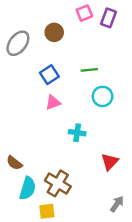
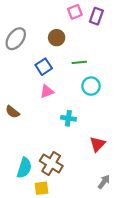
brown circle: (54, 32) -> (57, 38), moved
brown semicircle: (14, 163) -> (12, 112), moved

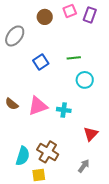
brown circle: (57, 38) -> (45, 17), moved
pink triangle: (47, 91) -> (38, 106), moved, size x1.5
gray arrow: (104, 182) -> (84, 166), moved

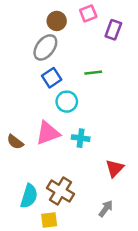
purple rectangle: (90, 15) -> (113, 30), moved
gray ellipse: (15, 36) -> (45, 47), moved
cyan circle: (85, 80) -> (67, 102), moved
brown semicircle: (12, 104) -> (15, 142), moved

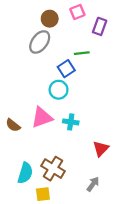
green line: (93, 73) -> (82, 53), moved
blue square: (52, 78) -> (66, 69), moved

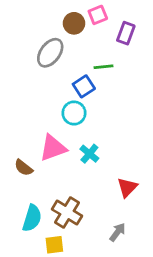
brown circle: (50, 19) -> (74, 23), moved
cyan cross: (71, 122) -> (89, 154), turned 32
brown semicircle: (13, 125) -> (24, 168), moved

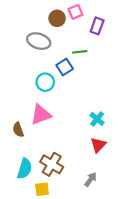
gray ellipse: (50, 53) -> (39, 41), turned 70
cyan circle: (74, 113) -> (45, 82), moved
cyan cross: (89, 154) -> (97, 119), moved
brown semicircle: (24, 168) -> (18, 130), turned 32

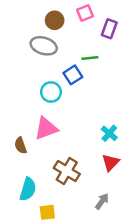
brown circle: (57, 18) -> (55, 20), moved
brown cross: (52, 164) -> (67, 171), moved

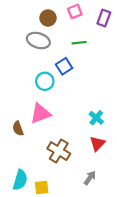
purple rectangle: (109, 29) -> (104, 18), moved
green line: (90, 58) -> (79, 43), moved
cyan semicircle: (28, 189) -> (20, 180), moved

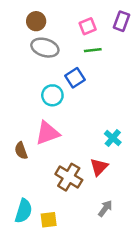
pink square: (75, 12) -> (88, 26), moved
brown circle: (48, 18) -> (36, 21), moved
red triangle: (97, 144) -> (99, 167), moved

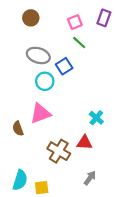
gray ellipse: (45, 48) -> (38, 55), moved
green line: (93, 50) -> (79, 43), turned 48
red triangle: (99, 167) -> (85, 142), turned 49

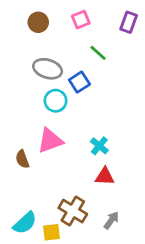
pink square: (75, 22) -> (81, 20), moved
cyan cross: (96, 118) -> (99, 146), moved
brown cross: (59, 151) -> (73, 211), moved
cyan semicircle: (20, 180) -> (25, 223), turned 30

